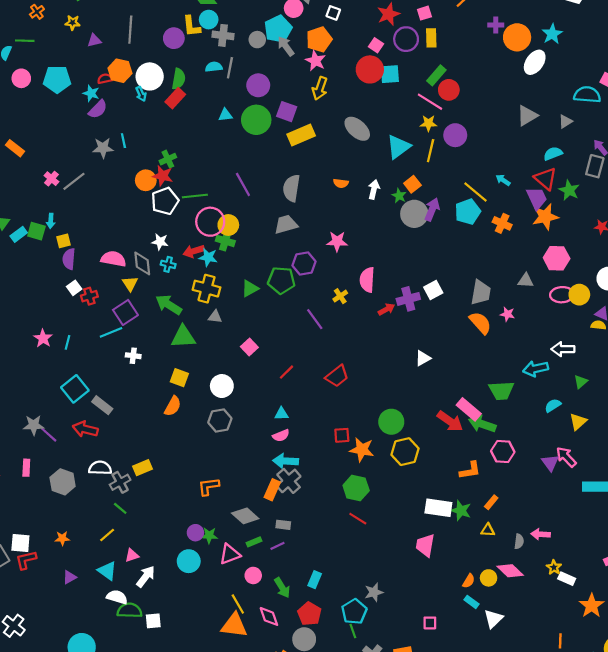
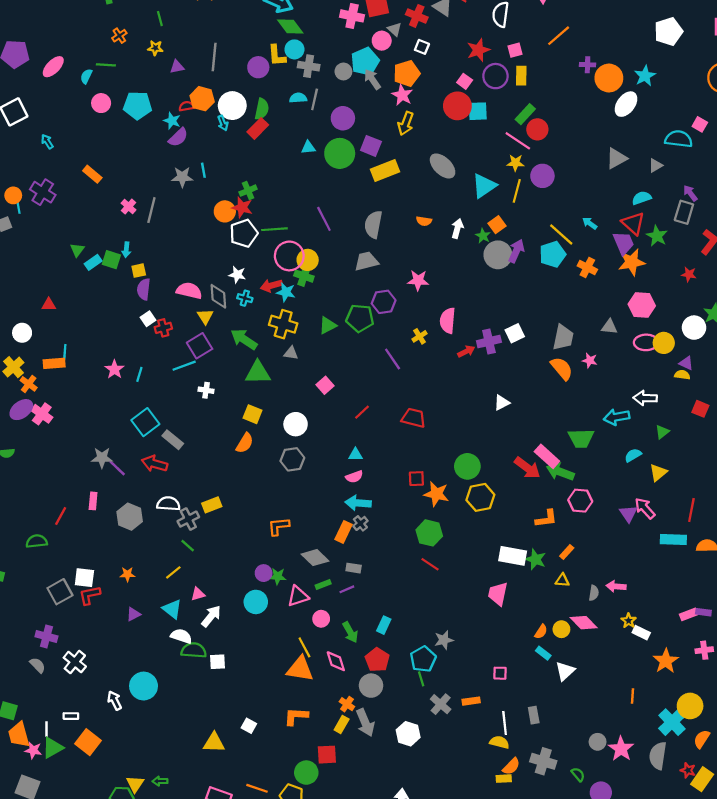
gray line: (74, 181) -> (151, 210), turned -40
red trapezoid: (337, 376) -> (414, 418), turned -130
gray cross: (289, 481) -> (360, 523), size x0.6

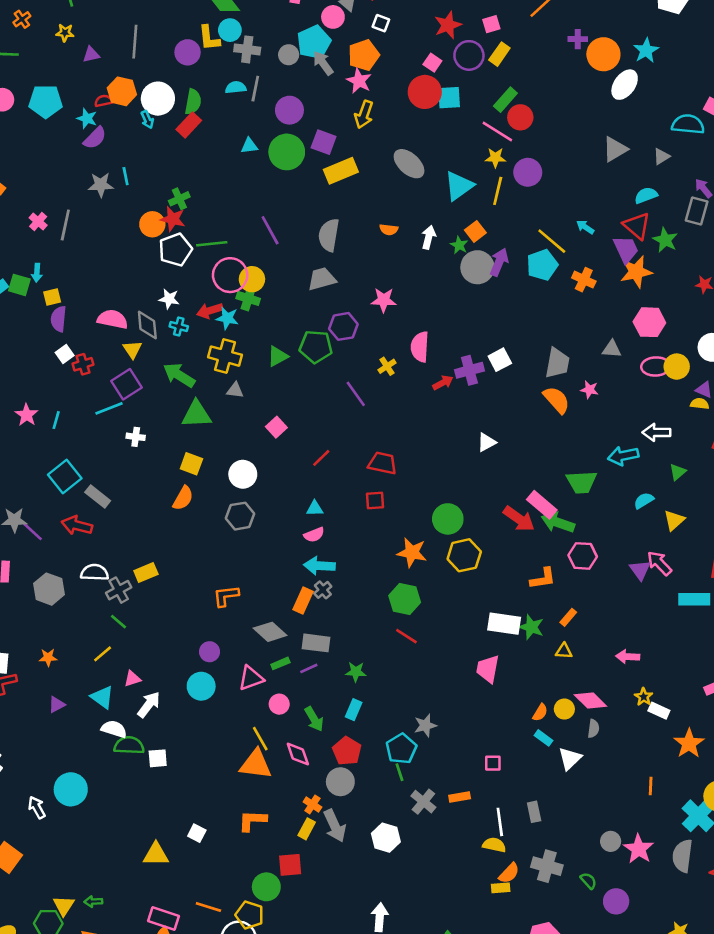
yellow rectangle: (521, 76) -> (499, 54), turned 36
red square: (416, 479) -> (375, 500), moved
gray rectangle: (354, 568) -> (316, 643), size x1.5
green star: (278, 576) -> (356, 672), moved
gray semicircle: (594, 593) -> (593, 729), moved

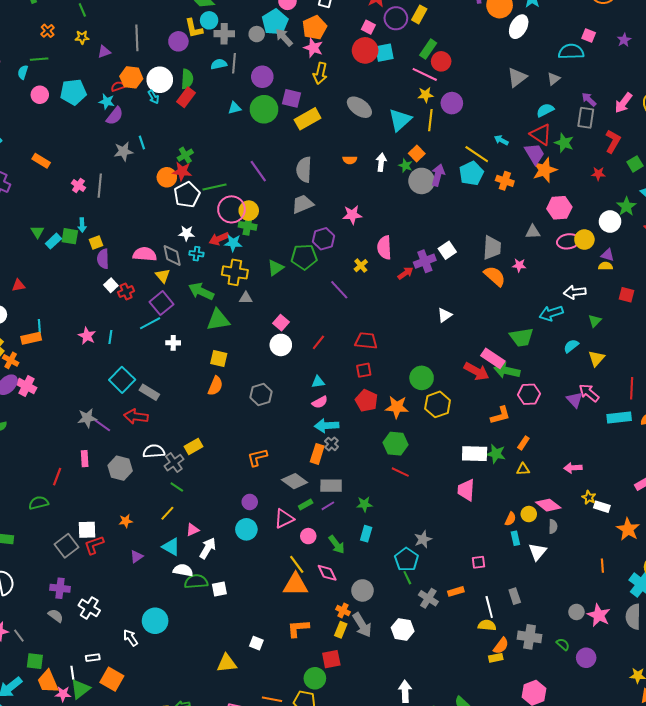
white circle: (243, 474) -> (281, 345), moved
cyan rectangle: (544, 738) -> (515, 538), turned 48
red pentagon: (347, 751) -> (367, 401), moved

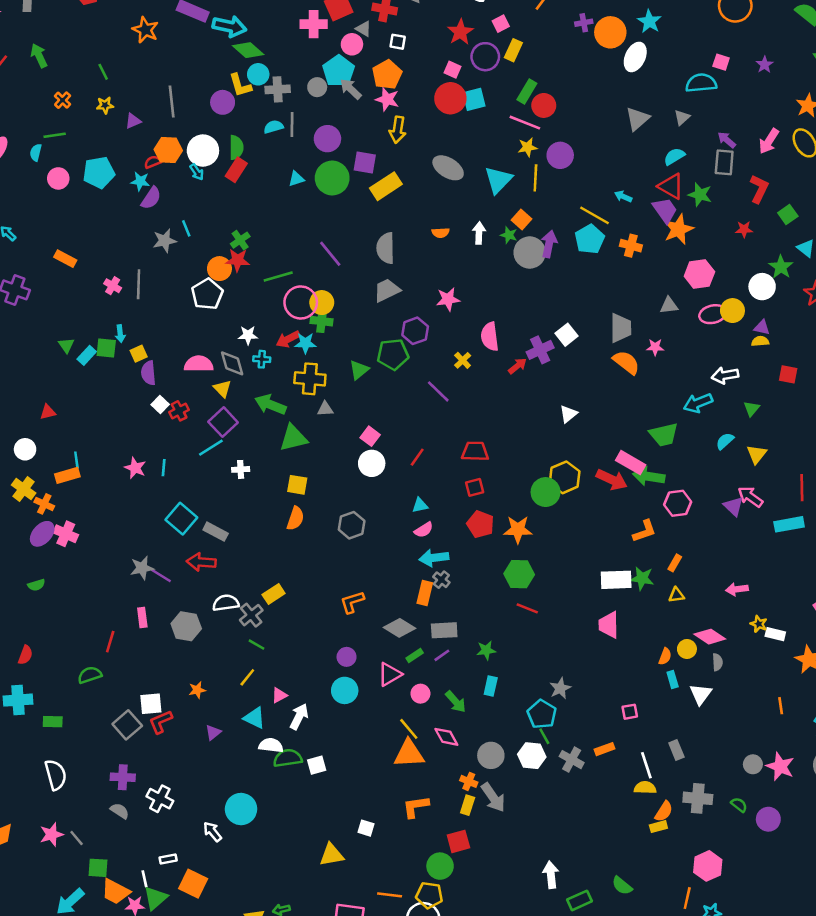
white pentagon: (187, 195) -> (207, 294), moved
yellow hexagon: (438, 404) -> (565, 477), moved
white hexagon: (403, 629) -> (532, 756), moved
orange trapezoid: (48, 682) -> (115, 892), turned -35

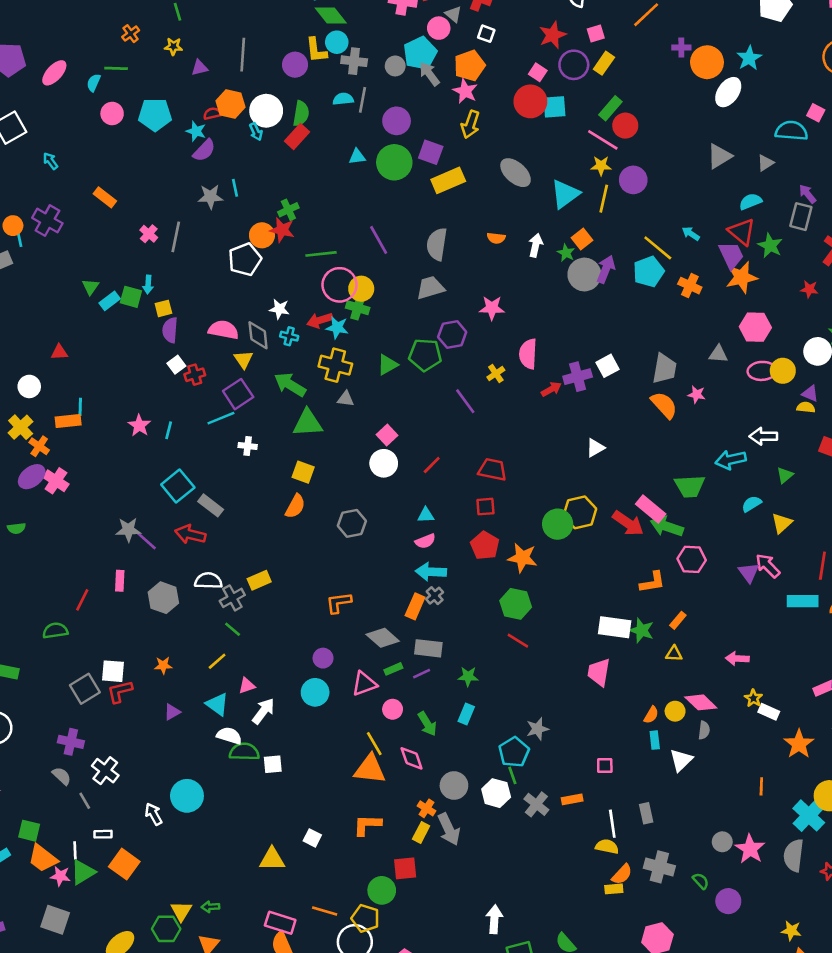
gray line: (77, 838) -> (85, 801), moved

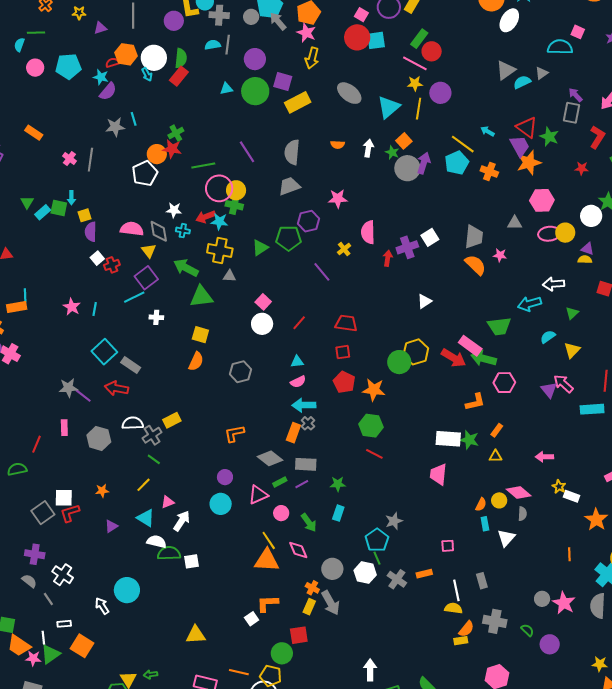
cyan semicircle: (751, 202) -> (522, 82), moved
red arrow: (551, 389) -> (388, 258), turned -49
white square: (312, 838) -> (252, 619), moved, turned 32

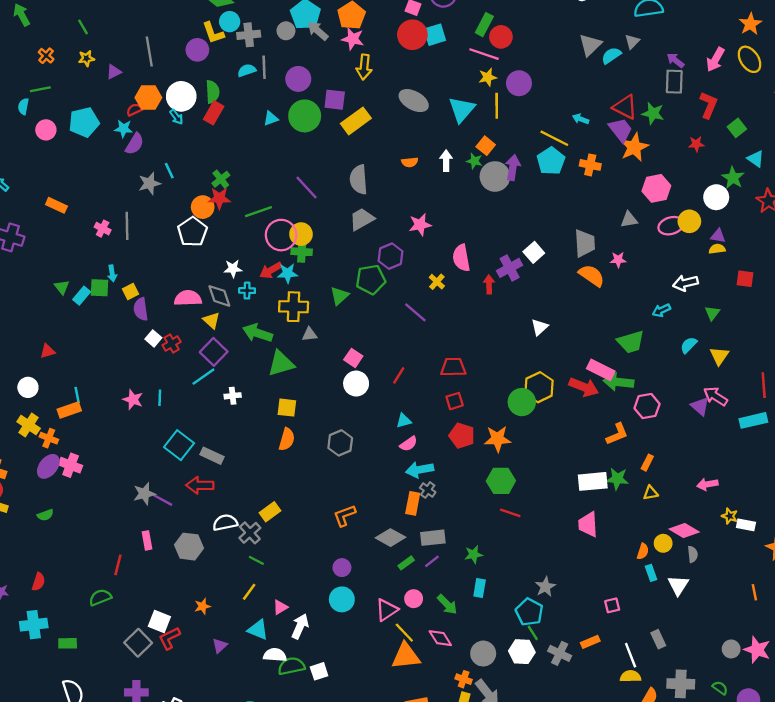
cyan arrow: (529, 304) -> (661, 310), size x0.7
pink triangle: (258, 495) -> (387, 610), moved
white square: (64, 498) -> (159, 622), turned 30

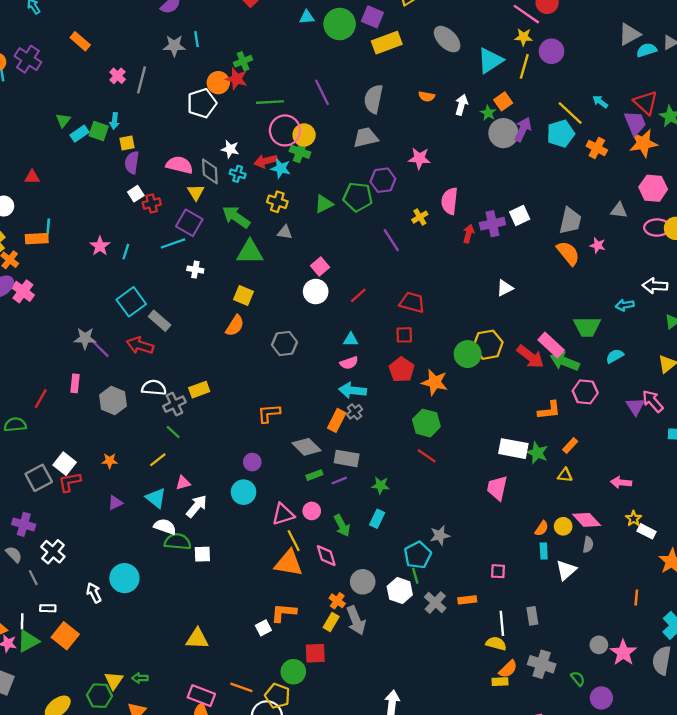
yellow cross: (294, 307) -> (277, 202), size x0.7
cyan semicircle: (689, 345) -> (615, 356), moved
purple square: (214, 352) -> (189, 223), turned -30

